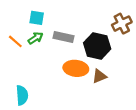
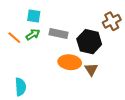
brown triangle: (99, 76) -> (91, 69), turned -40

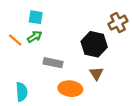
gray rectangle: (58, 34) -> (53, 63), moved
orange ellipse: (70, 62) -> (70, 89), moved

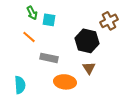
cyan square: (36, 17) -> (49, 20), moved
green arrow: (35, 37) -> (32, 13), moved, turned 96
orange line: (15, 40) -> (29, 37), moved

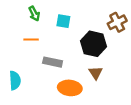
cyan square: (49, 20) -> (63, 21), moved
orange line: (29, 37) -> (31, 39), turned -40
cyan semicircle: (20, 85) -> (15, 80), moved

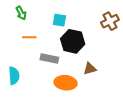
green arrow: (34, 14) -> (21, 13), moved
black hexagon: (93, 44) -> (73, 41), moved
brown triangle: (96, 73) -> (90, 69), turned 48

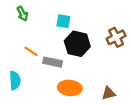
brown cross: (110, 21) -> (116, 37), moved
orange line: (29, 37) -> (31, 51), moved, turned 32
brown triangle: (90, 69) -> (109, 93), moved

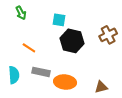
gray rectangle: (53, 62) -> (41, 72), moved

